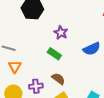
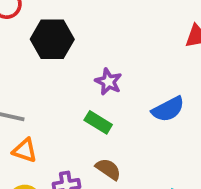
orange triangle: (15, 67) -> (25, 150), turned -40

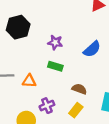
orange triangle: (25, 150) -> (29, 81), moved
brown semicircle: (108, 169) -> (79, 89), moved

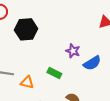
purple star: (55, 42) -> (73, 51), moved

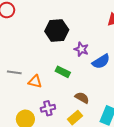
black hexagon: (26, 29) -> (57, 31), moved

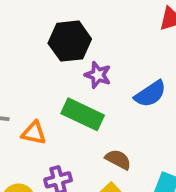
purple star: (81, 49) -> (98, 75), moved
green rectangle: (63, 72) -> (83, 114), size x1.5

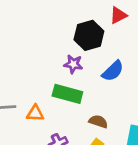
black hexagon: (70, 41) -> (89, 35), moved

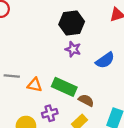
black hexagon: (89, 35) -> (72, 23), moved
green rectangle: (67, 94) -> (64, 87), moved

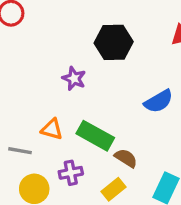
purple star: (73, 49) -> (74, 78), moved
gray line: (12, 76) -> (20, 151), moved

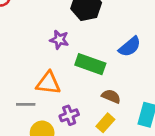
orange triangle: (52, 129) -> (48, 83), size x1.4
green rectangle: (95, 136) -> (90, 64), moved

